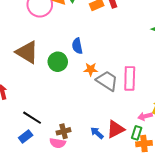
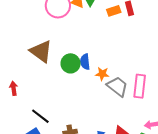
blue semicircle: (77, 46) -> (85, 62), moved

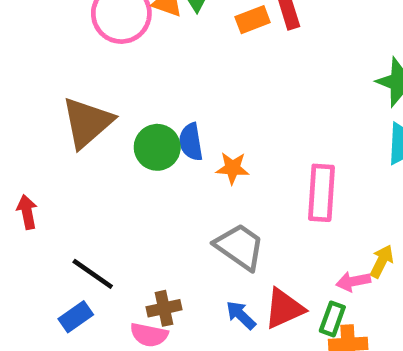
brown triangle: (41, 51) -> (87, 122), turned 45
gray trapezoid: (117, 86) -> (240, 247), moved

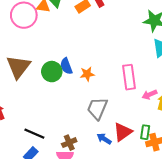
gray trapezoid: (240, 247) -> (97, 108), turned -90
pink arrow: (353, 281) -> (150, 95), moved

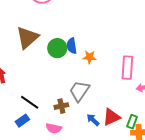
gray trapezoid: (97, 108) -> (79, 91), moved
brown cross: (69, 143) -> (61, 106), moved

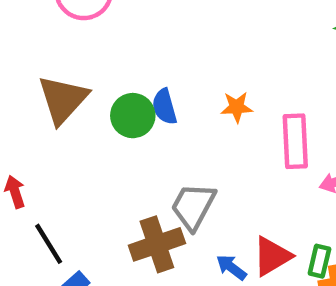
orange star: (89, 57) -> (237, 107), moved
black line: (30, 102) -> (49, 244), moved, turned 30
brown cross: (61, 106) -> (157, 244), size x1.6

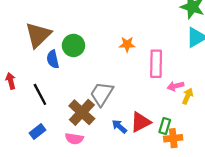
blue semicircle: (164, 107) -> (53, 59), moved
black line: (49, 244) -> (40, 94), moved
brown cross: (157, 244) -> (82, 112), turned -32

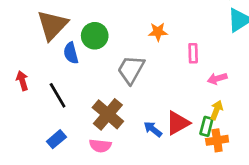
pink rectangle: (156, 64) -> (193, 53), size x0.6
gray trapezoid: (102, 94) -> (131, 70), moved
yellow arrow: (188, 96) -> (216, 110), moved

